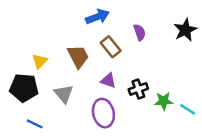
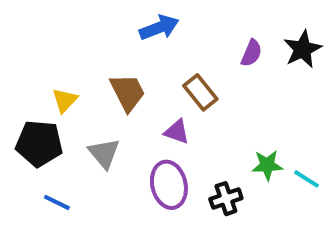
purple semicircle: (140, 32) -> (251, 53), moved, turned 42
brown rectangle: (111, 47) -> (200, 92), moved
black cross: (138, 89) -> (226, 199), moved

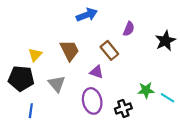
black star: (303, 49) -> (165, 41), moved
purple semicircle: (251, 53) -> (129, 29), moved
blue line: (57, 202) -> (31, 111), turned 72

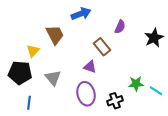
brown trapezoid: (70, 50) -> (55, 35), moved

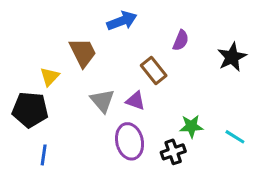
gray triangle: (53, 78) -> (102, 101), moved
green star: (136, 84) -> (191, 126), moved

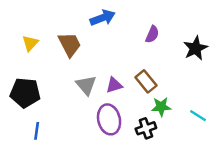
brown rectangle: (154, 71) -> (146, 81), moved
yellow triangle: (50, 77) -> (30, 43), moved
purple triangle: (136, 101) -> (114, 85), turned -36

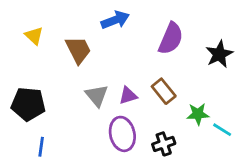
purple semicircle: (152, 34) -> (171, 38), size x1.6
yellow triangle: (30, 43) -> (34, 36), moved, turned -30
green star: (161, 107) -> (198, 114), moved

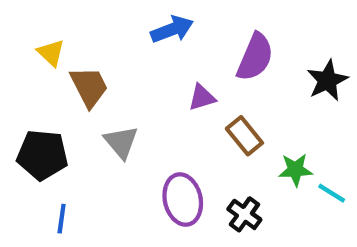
brown trapezoid: (78, 50) -> (89, 87), moved
gray triangle: (97, 95) -> (121, 142), moved
purple triangle: (128, 95) -> (202, 97), moved
black cross: (164, 144) -> (244, 214), turned -35

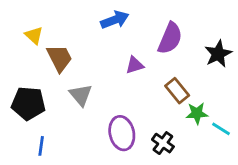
brown rectangle: (244, 136) -> (177, 91), moved

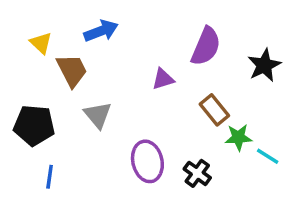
blue arrow: (115, 20) -> (101, 31), moved

